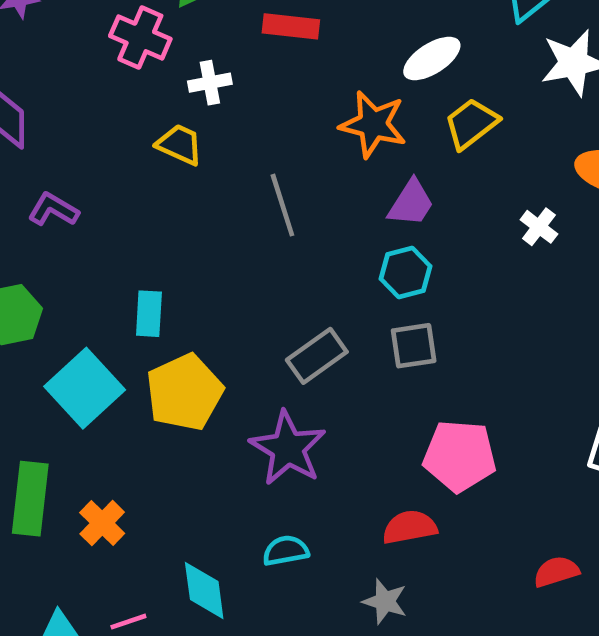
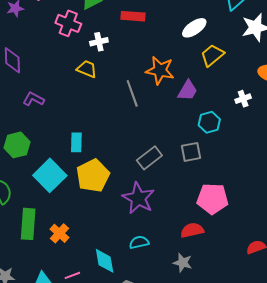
orange star: (373, 124) -> (160, 70), moved
white cross: (539, 227) -> (243, 99), turned 35
cyan hexagon: (406, 272) -> (209, 122), moved

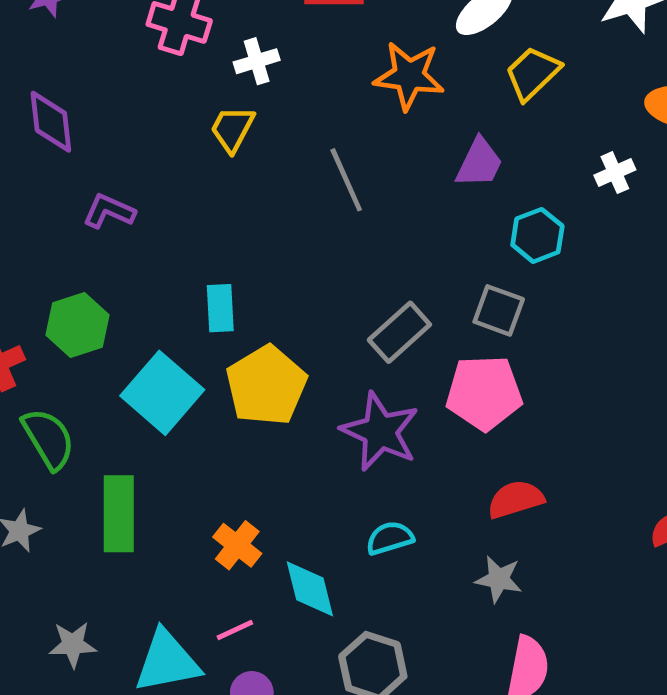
yellow trapezoid: (87, 69) -> (232, 129), turned -80
orange star: (160, 70) -> (409, 76), moved
gray square: (191, 152) -> (499, 310), turned 35
pink pentagon: (213, 199) -> (484, 393), moved
orange cross: (59, 233) -> (237, 545), moved

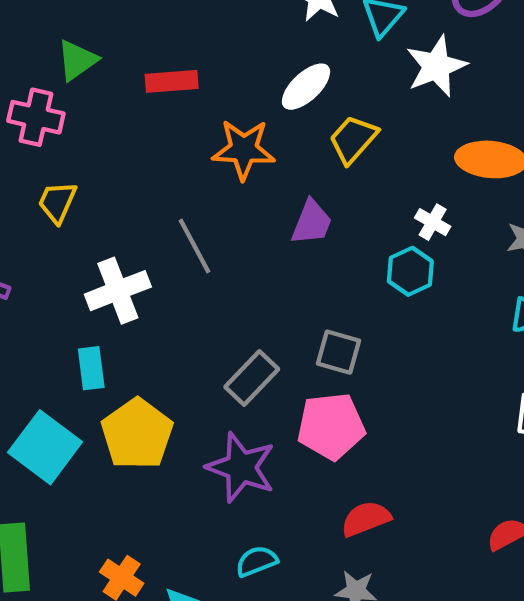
white cross: (257, 61) -> (118, 291), moved, size x1.6
yellow trapezoid: (232, 129) -> (57, 202), moved
white cross: (615, 173) -> (433, 222), turned -32
cyan hexagon: (537, 235) -> (410, 271), moved

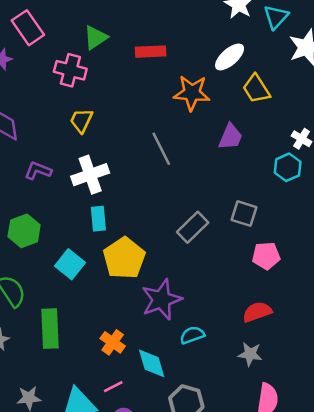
yellow trapezoid: (353, 139) -> (256, 89), turned -76
white cross: (118, 291) -> (90, 175), moved
pink pentagon: (331, 426) -> (266, 256), moved, size x0.7
cyan square: (45, 447) -> (70, 264), size x0.7
purple star: (241, 467) -> (162, 300), moved, turned 30

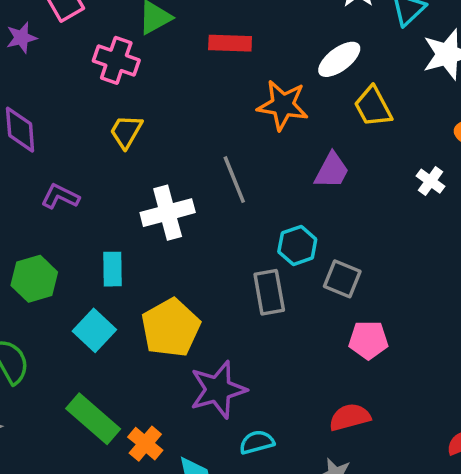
cyan hexagon: (288, 167) -> (297, 245), moved
white cross: (90, 175) -> (168, 213), moved
cyan rectangle: (98, 219) -> (112, 269), moved
gray rectangle: (193, 227) -> (269, 292), turned -60
green rectangle: (50, 329) -> (93, 419), moved, turned -51

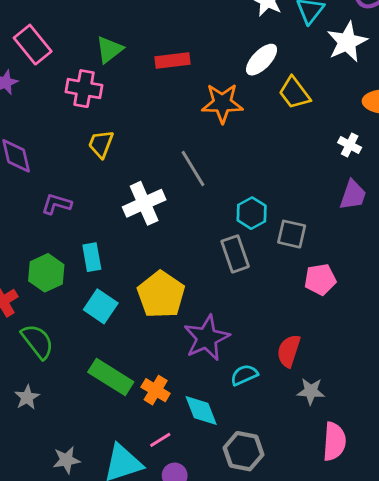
purple trapezoid: (332, 171) -> (353, 195), moved
cyan rectangle: (112, 269) -> (92, 257), moved
red semicircle: (350, 417) -> (289, 351), moved, turned -48

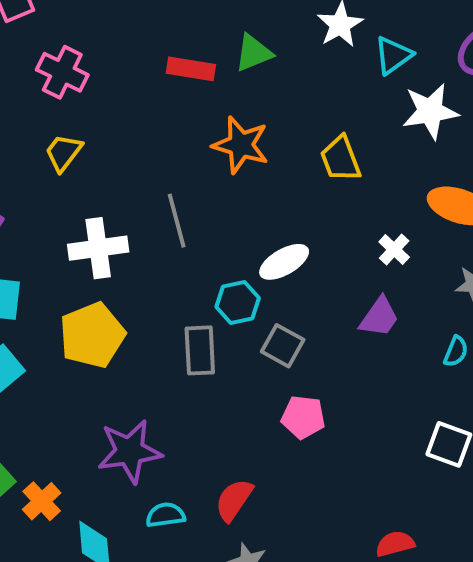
green triangle: (109, 49) -> (254, 53), moved
white ellipse: (262, 60) -> (284, 262), moved
yellow pentagon: (161, 295) -> (92, 335), moved

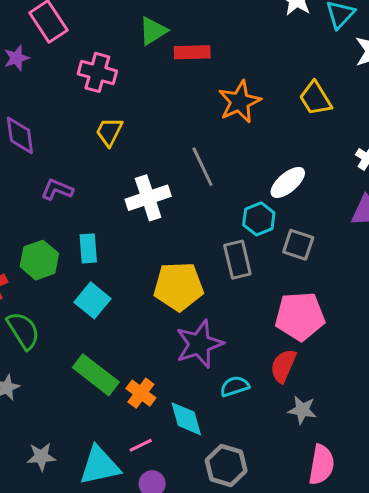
green triangle: (254, 53) -> (153, 31), moved
orange star: (241, 145) -> (240, 102), turned -30
yellow pentagon: (92, 335) -> (179, 286), moved, turned 30
pink pentagon: (303, 417) -> (300, 316), moved, size x1.5

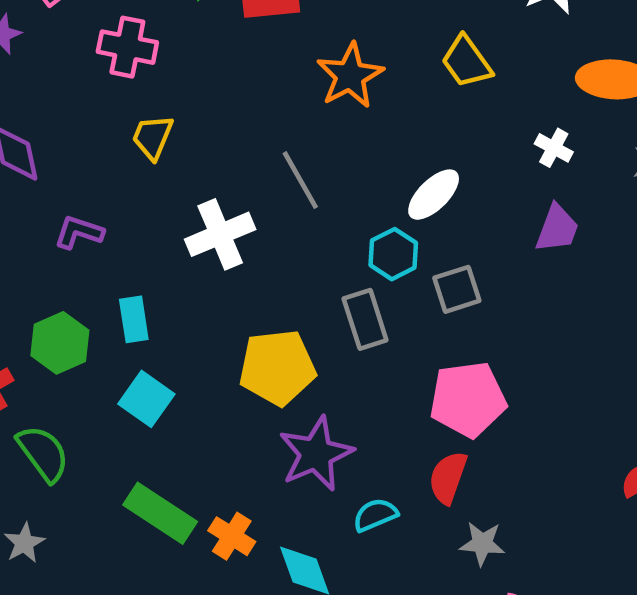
gray square: (298, 245) -> (457, 289), turned -32

